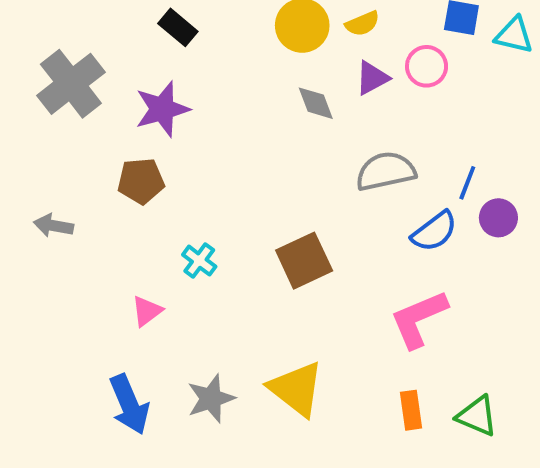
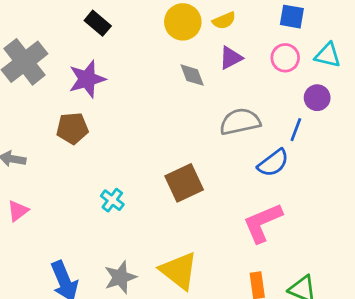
cyan triangle: (514, 35) -> (328, 55), moved
pink circle: (427, 66) -> (285, 58), moved
purple circle: (498, 218) -> (317, 98), moved
cyan cross: (199, 261) -> (112, 200), moved
pink triangle: (147, 311) -> (18, 211), moved

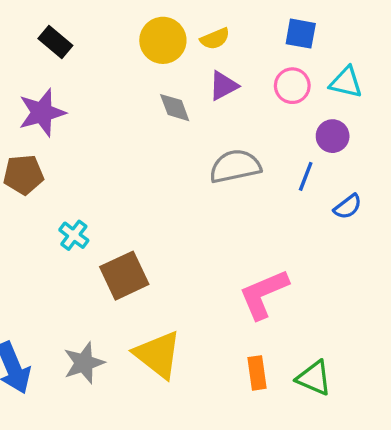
blue semicircle: (273, 163) -> (348, 207), moved, size x0.7
brown square: (184, 183) -> (124, 276), moved
cyan cross: (112, 200) -> (74, 235), moved

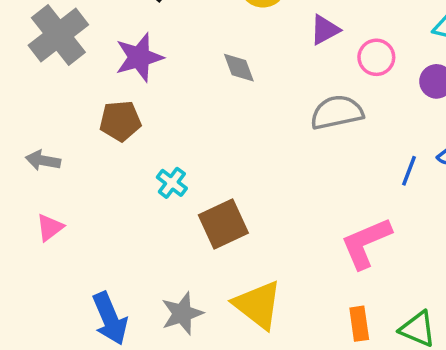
pink circle: (292, 86) -> (376, 57), moved
gray diamond: (175, 108) -> (239, 68), moved
blue line: (306, 176) -> (409, 171), moved

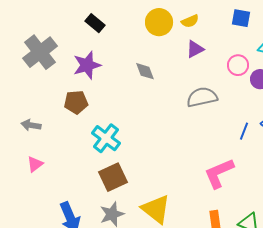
pink circle: (376, 57) -> (238, 65), moved
cyan cross: (172, 183) -> (106, 138), size x1.6
brown square: (223, 224) -> (113, 177), moved

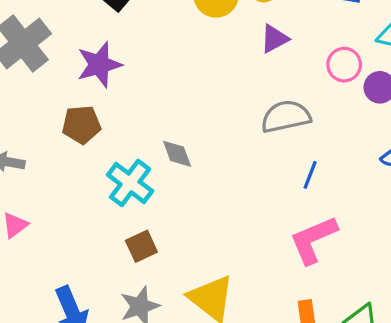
gray diamond: (145, 71) -> (177, 154), moved
blue line: (244, 131) -> (310, 175), moved
brown square: (113, 177) -> (141, 246), size x0.7

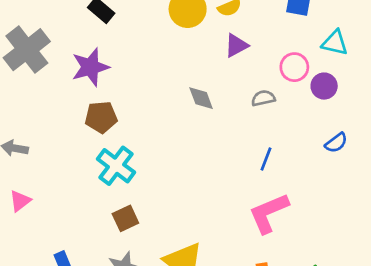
gray semicircle: (286, 116) -> (263, 98), moved, size x0.6
brown pentagon: (81, 125) -> (101, 117), moved
gray diamond: (177, 154) -> (201, 98), moved

